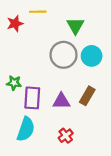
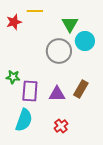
cyan circle: (92, 56) -> (85, 41), moved

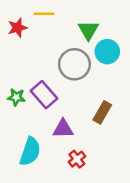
purple rectangle: (30, 91) -> (44, 95), moved, turned -45
purple triangle: (57, 94) -> (63, 129), moved

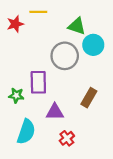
green triangle: (88, 30) -> (77, 26), turned -42
purple rectangle: (44, 95) -> (38, 82), turned 40
green star: (16, 97) -> (16, 95), moved

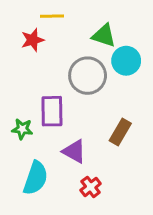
red star: (15, 24) -> (33, 40), moved
purple triangle: (55, 112) -> (74, 151), turned 30

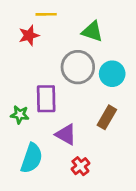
cyan circle: (126, 61) -> (112, 74), moved

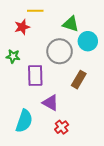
cyan circle: (112, 74) -> (88, 41), moved
green star: (20, 115) -> (13, 56), moved
brown rectangle: (107, 117) -> (79, 80), moved

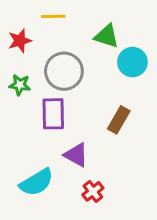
red star: (22, 27) -> (20, 41), moved
gray circle: (60, 51) -> (64, 71), moved
cyan semicircle: (24, 121) -> (37, 182), turned 40

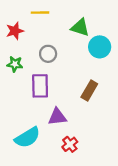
gray circle: (64, 71) -> (48, 54), size x0.6
purple triangle: (76, 155) -> (57, 117), turned -36

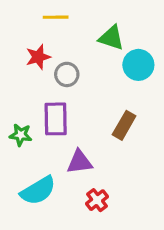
red star: (15, 31) -> (38, 57), moved
green star: (15, 64) -> (21, 135), moved

